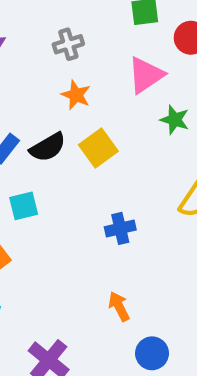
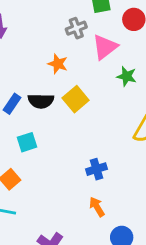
gray cross: (68, 44) -> (76, 28), moved
black semicircle: (48, 147) -> (41, 101), turned 35
blue cross: (120, 228) -> (96, 169), moved

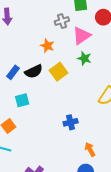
green star: (127, 76) -> (84, 58), moved
black semicircle: (41, 101) -> (34, 71), turned -30
orange arrow: (97, 207) -> (90, 149), moved

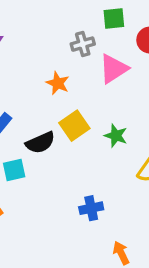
green star: (84, 58) -> (116, 136), moved
black semicircle: (34, 71) -> (40, 143), moved

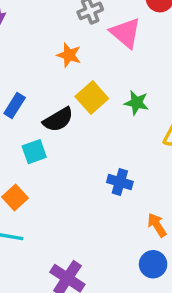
pink triangle: (114, 69) -> (126, 33), turned -40
blue cross: (91, 208) -> (120, 182), turned 35

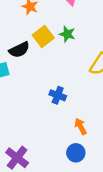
green star: (136, 103) -> (67, 34), moved

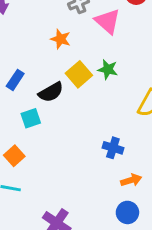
blue cross: (58, 95) -> (113, 148), moved
orange arrow: (81, 126) -> (131, 180), turned 105

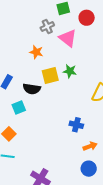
yellow square: (79, 74) -> (50, 76), turned 30
black semicircle: (51, 92) -> (32, 89), turned 42

